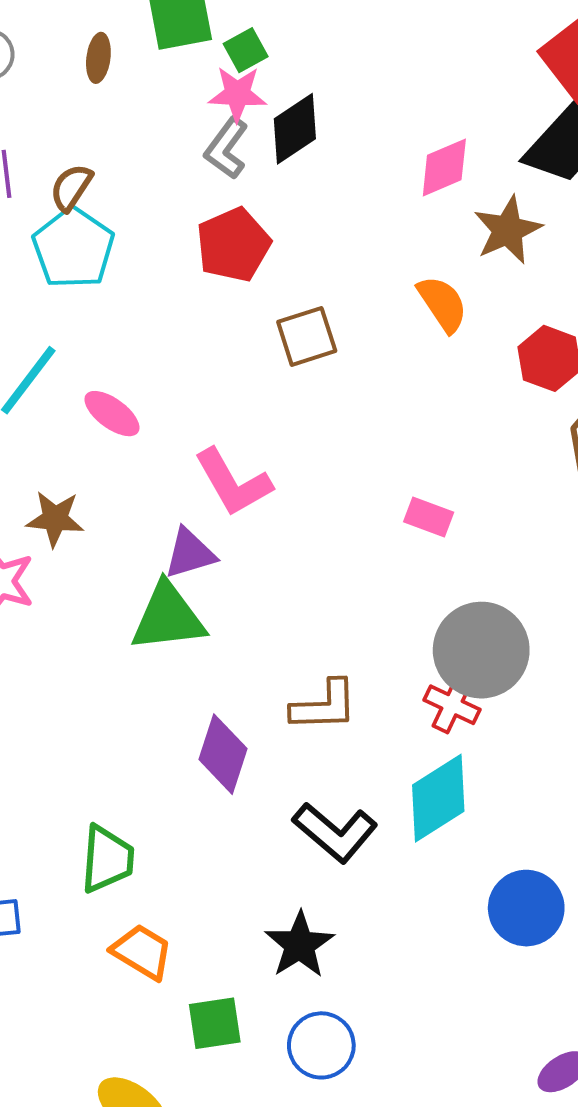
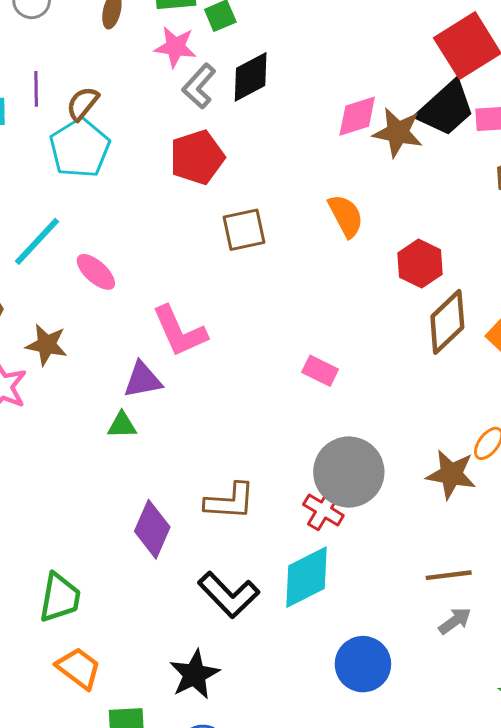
pink star: (237, 94) -> (175, 47), moved
brown star: (508, 230) -> (398, 132), moved, turned 30
green triangle: (168, 617) -> (122, 425), size x0.5

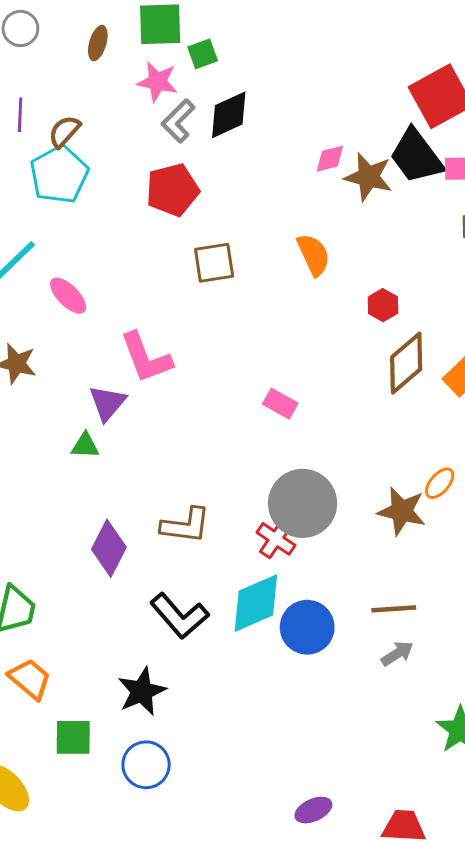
black trapezoid: (446, 109) -> (416, 156), turned 92
pink diamond: (357, 116) -> (330, 159), size x0.7
red hexagon: (420, 264) -> (383, 305), size x0.7
purple triangle: (143, 380) -> (108, 403), turned -42
blue circle: (363, 664) -> (307, 627), moved

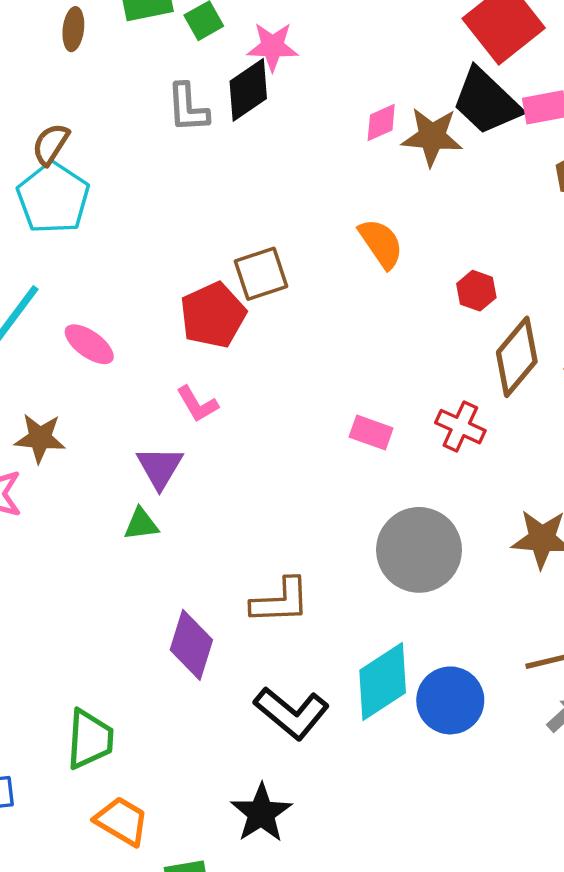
pink star: (157, 82) -> (273, 47), moved
gray L-shape: (178, 121) -> (188, 108), turned -39
red pentagon: (172, 190) -> (213, 315), moved
pink L-shape: (146, 358) -> (197, 404), size x0.6
red cross: (276, 539) -> (460, 427), moved

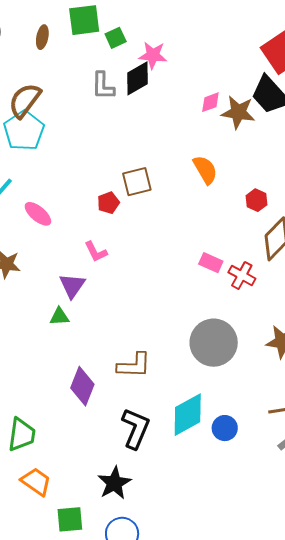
brown semicircle: (51, 144) -> (25, 100), size x1.5
red pentagon: (213, 315) -> (108, 203), size x0.6
pink rectangle: (371, 433) -> (211, 263), moved
blue circle: (450, 700) -> (225, 428), size x0.7
black L-shape: (292, 713) -> (136, 428), turned -111

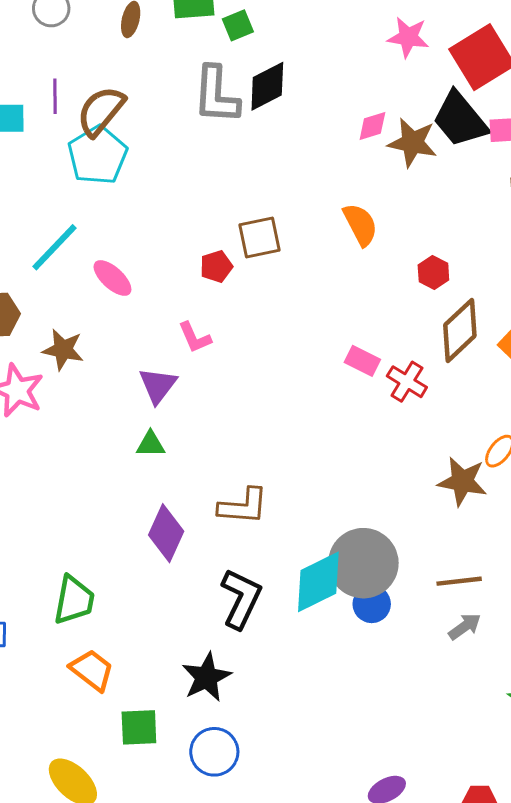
pink star: (153, 55) -> (408, 37), moved
gray L-shape: (103, 86) -> (216, 95), size x1.4
green triangle: (59, 317) -> (151, 444), moved
gray circle: (214, 343) -> (363, 563), moved

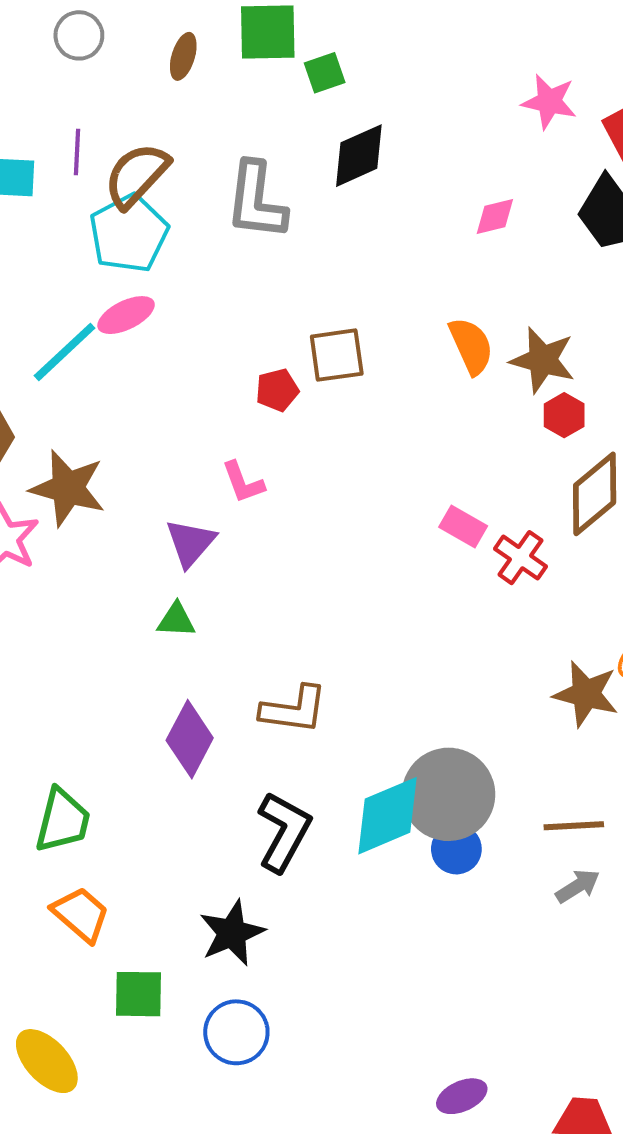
gray L-shape: (216, 95) -> (256, 201), moved
brown star: (412, 143) -> (543, 360), moved
pink ellipse: (112, 278) -> (126, 315), moved, turned -72
brown star: (63, 350) -> (68, 488), size x1.4

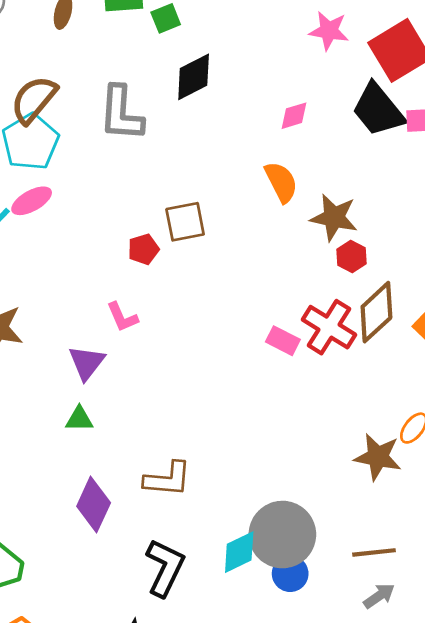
orange semicircle: (471, 346) -> (281, 182), moved
red cross: (520, 558) -> (329, 327), moved, size x1.4
cyan diamond: (387, 816) -> (239, 552), size x0.7

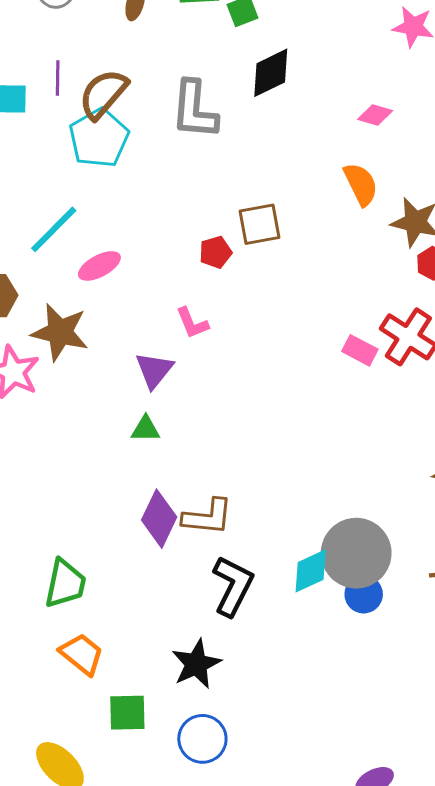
pink diamond: (294, 116) -> (375, 115), turned 32
pink ellipse: (32, 201) -> (99, 266), moved
brown L-shape: (168, 479) -> (208, 517), moved

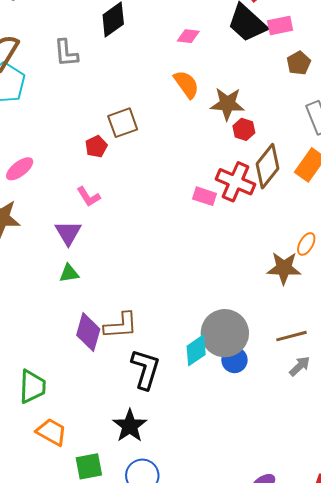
gray L-shape: (194, 110) -> (66, 53), size x0.7

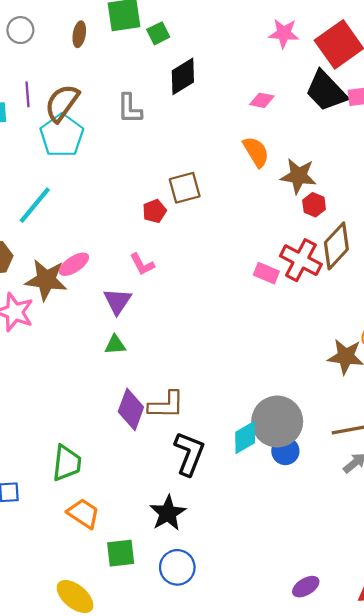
pink ellipse: (20, 169) -> (74, 264), moved

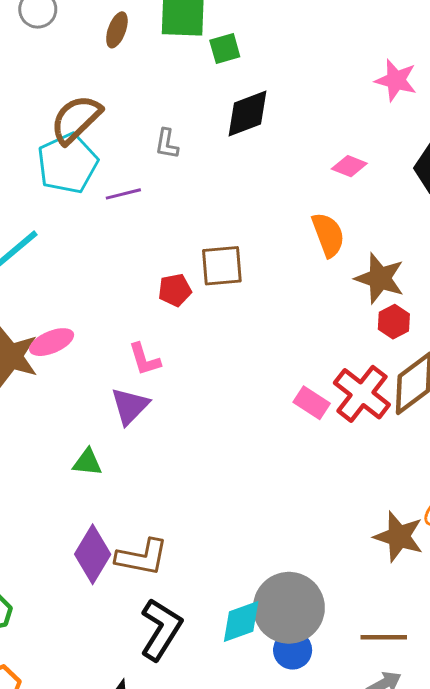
purple line: (28, 94) -> (123, 194), moved, turned 70
gray L-shape: (130, 109) -> (167, 144), size x0.7
purple triangle: (117, 301) -> (130, 406), moved

